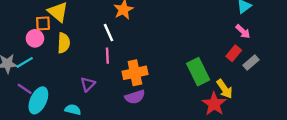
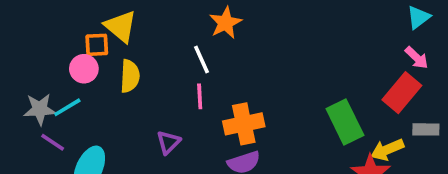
red rectangle: (234, 53) -> (402, 93), size x1.5
gray rectangle: (251, 62) -> (426, 129), moved, turned 42
purple line: (25, 89) -> (53, 142), moved
yellow arrow: (225, 89) -> (387, 150), turned 102

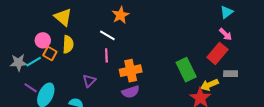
orange square: (97, 45) -> (50, 53), moved, turned 32
white line: (202, 60) -> (107, 35), turned -35
purple line: (53, 142) -> (31, 88), moved

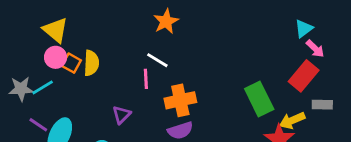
cyan triangle: (227, 12) -> (304, 29), moved
yellow triangle: (63, 17) -> (55, 30), moved
white line: (107, 35) -> (157, 60), moved
orange square: (50, 53) -> (71, 63), moved

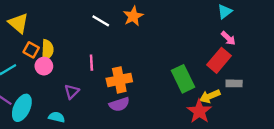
orange star: (166, 21) -> (133, 16), moved
cyan triangle: (304, 29) -> (225, 12), moved
pink circle: (55, 57) -> (44, 66), moved
white line: (157, 60) -> (101, 21), moved

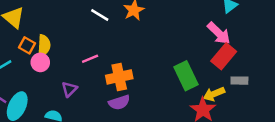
pink arrow: (228, 38) -> (219, 33), moved, size x1.5
pink line: (91, 63) -> (90, 59), turned 70

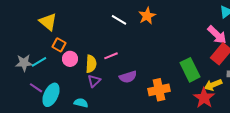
yellow semicircle: (44, 45) -> (91, 64), moved
orange cross: (119, 77) -> (159, 90), moved
purple semicircle: (119, 102) -> (128, 77), moved

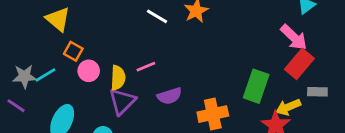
green rectangle: (190, 70) -> (256, 86), turned 45
purple triangle: (94, 81) -> (122, 101), size x1.5
purple line: (36, 88) -> (16, 106), moved

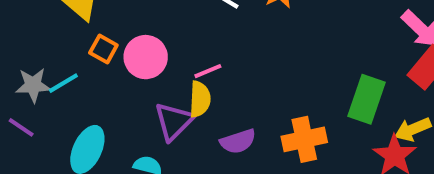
pink circle: (89, 71) -> (146, 57), moved, size x1.4
yellow semicircle: (118, 78) -> (200, 99), moved
purple semicircle: (170, 96) -> (238, 141), moved

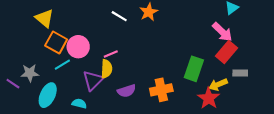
orange square: (103, 49) -> (56, 42), size x1.5
cyan line: (63, 83) -> (62, 65), moved
gray star: (33, 85) -> (30, 73), moved

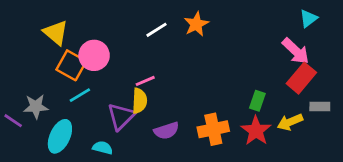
white line: (119, 16) -> (157, 30), turned -63
pink circle: (78, 47) -> (94, 55), moved
green rectangle: (194, 69) -> (257, 101), size x0.6
red star: (209, 98) -> (256, 131), moved

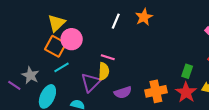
white line: (157, 30) -> (116, 21), turned -35
yellow triangle: (56, 33) -> (57, 23), moved, turned 36
pink line: (145, 81) -> (108, 57), turned 40
gray star: (36, 106) -> (30, 75), turned 30

